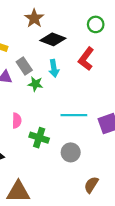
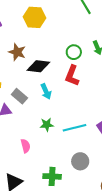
green circle: (96, 24) -> (74, 52), moved
green star: (35, 84) -> (47, 125), moved
green cross: (39, 138) -> (52, 176), moved

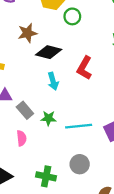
brown star: (17, 52) -> (27, 33), turned 30
green circle: (74, 52) -> (72, 16), moved
gray rectangle: (19, 96) -> (25, 110), moved

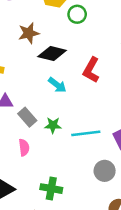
cyan arrow: (53, 81) -> (57, 85), turned -36
gray circle: (80, 164) -> (105, 171), moved

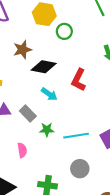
gray rectangle: (27, 117) -> (28, 113), moved
gray circle: (105, 171) -> (80, 169), moved

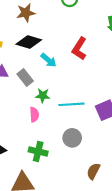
black diamond: (44, 67) -> (29, 42), moved
pink semicircle: (22, 150) -> (34, 115), moved

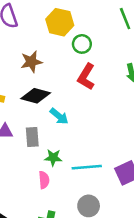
red L-shape: (79, 49) -> (86, 77), moved
gray rectangle: (25, 78) -> (32, 137), turned 35

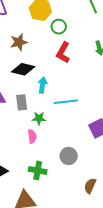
cyan arrow: (59, 116) -> (42, 85), turned -119
cyan line: (87, 167) -> (66, 102), moved

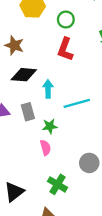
green circle: (59, 27) -> (66, 20), moved
brown star: (19, 42) -> (14, 45), turned -30
green cross: (38, 170) -> (57, 184), turned 30

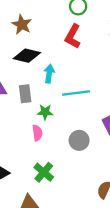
gray circle: (89, 163) -> (79, 140), moved

